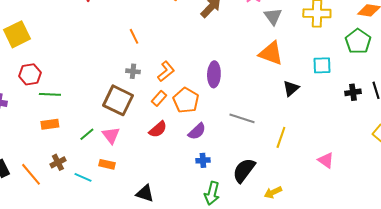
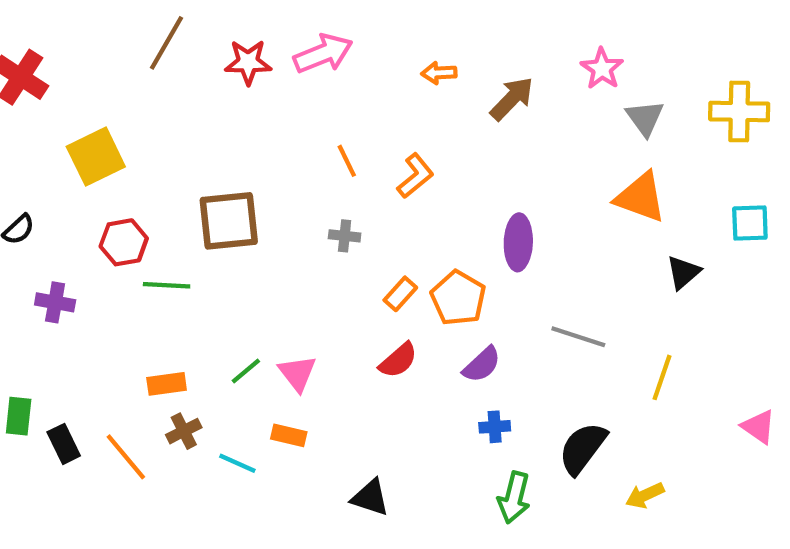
orange L-shape: (166, 71) -> (415, 176), moved
brown square: (118, 100) -> (229, 221), moved, turned -32
orange rectangle: (50, 124) -> (167, 384), moved

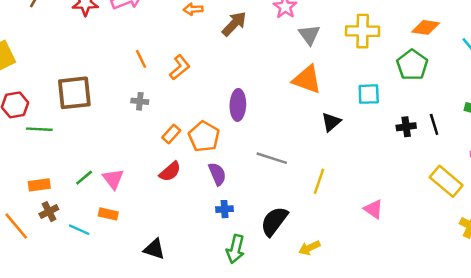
purple semicircle: (482, 365) -> (217, 174), turned -70

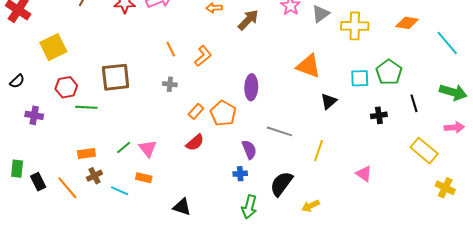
gray triangle: (309, 35) -> (321, 14), moved, turned 30
green pentagon: (412, 65) -> (389, 72), moved
black cross: (406, 127) -> (379, 115), moved
purple semicircle: (217, 174) -> (249, 150), moved

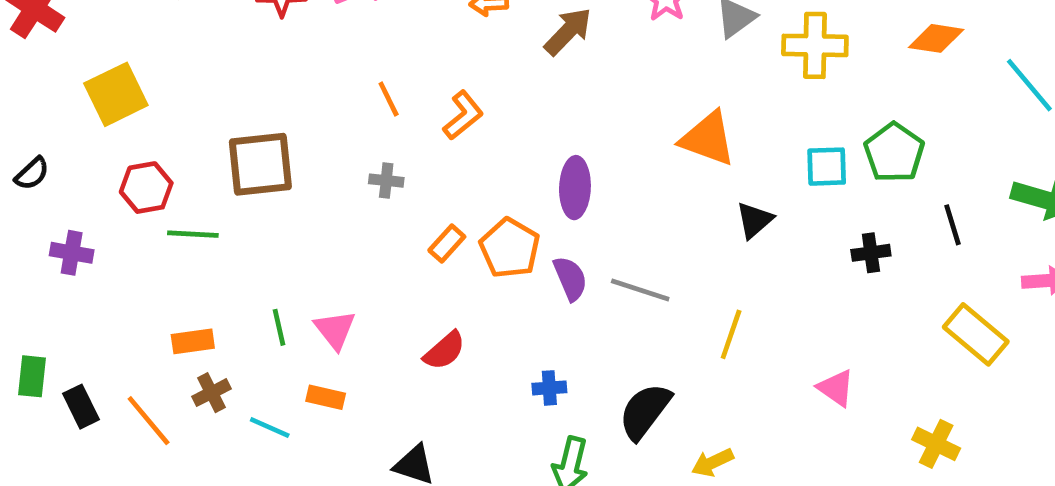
red semicircle: (195, 143) -> (444, 351), moved
green line: (124, 148) -> (279, 327), turned -63
purple semicircle: (249, 150) -> (570, 278), moved
yellow cross: (445, 188) -> (936, 444), moved

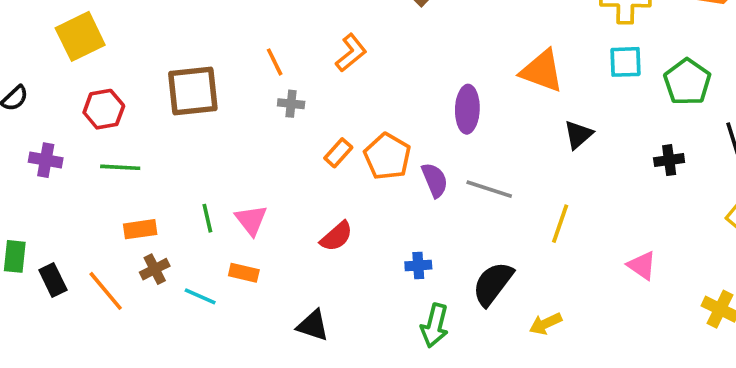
orange line: (389, 99) -> (275, 62), moved
cyan square: (827, 167) -> (625, 62), moved
purple ellipse: (575, 188) -> (467, 109), moved
green line: (193, 234) -> (120, 167), moved

